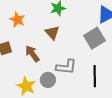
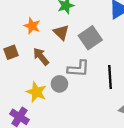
orange star: (17, 20) -> (32, 26), moved
gray square: (95, 38) -> (90, 38), moved

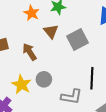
orange star: (32, 26) -> (32, 13), moved
gray L-shape: (78, 69) -> (71, 97), moved

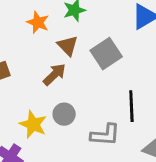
brown arrow: (30, 52) -> (54, 74), moved, turned 84

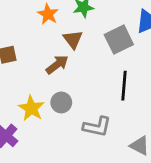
gray square: (106, 54) -> (119, 40), moved
black line: (131, 106) -> (124, 86), moved

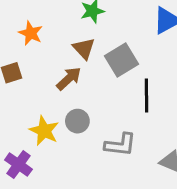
orange star: (48, 14) -> (31, 33), moved
gray square: (119, 40) -> (121, 60), moved

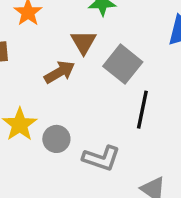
gray square: (121, 60) -> (123, 64), turned -32
gray circle: (77, 121) -> (56, 139), moved

